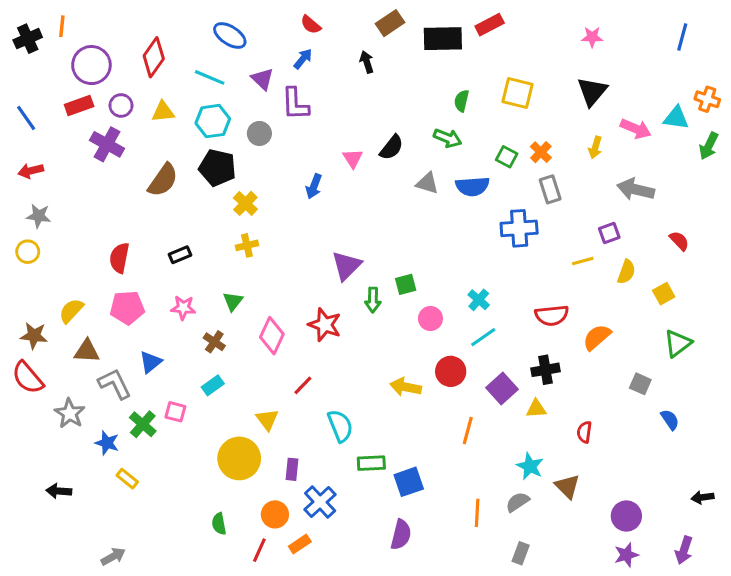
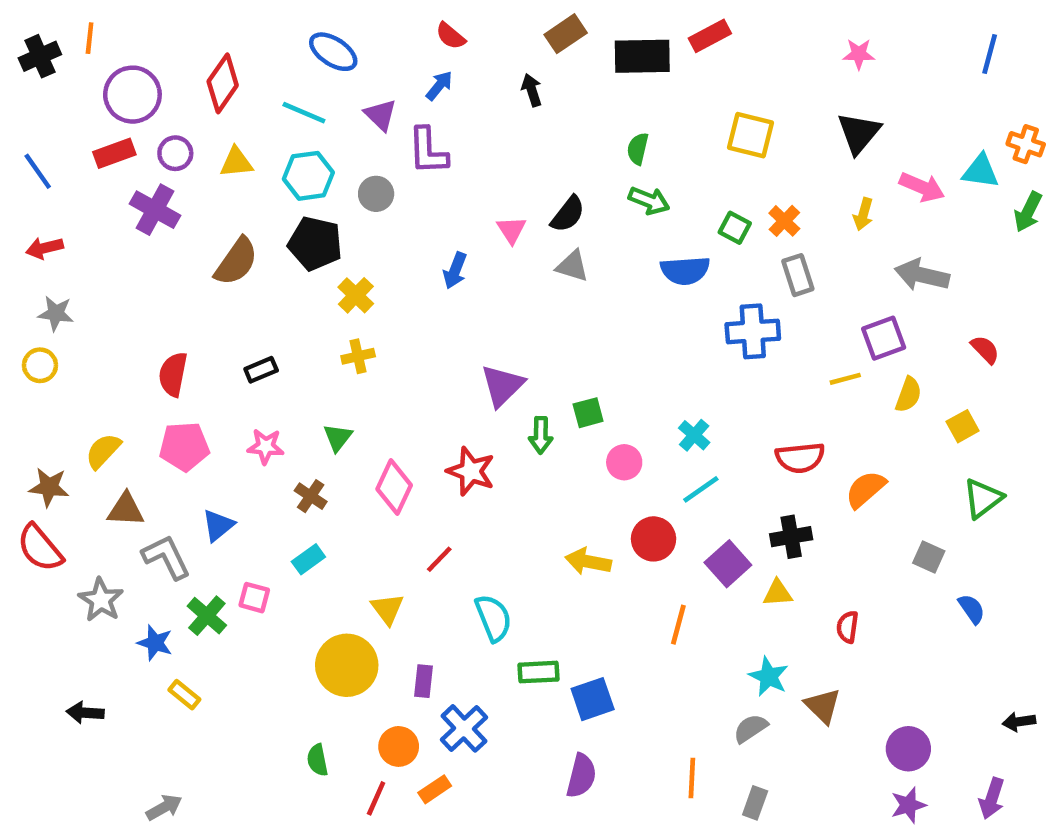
green semicircle: (462, 101) -> (638, 149), moved
gray triangle: (427, 183) -> (572, 266), moved
purple square: (609, 233) -> (884, 338), size x1.4
orange line: (477, 513) -> (692, 778), moved

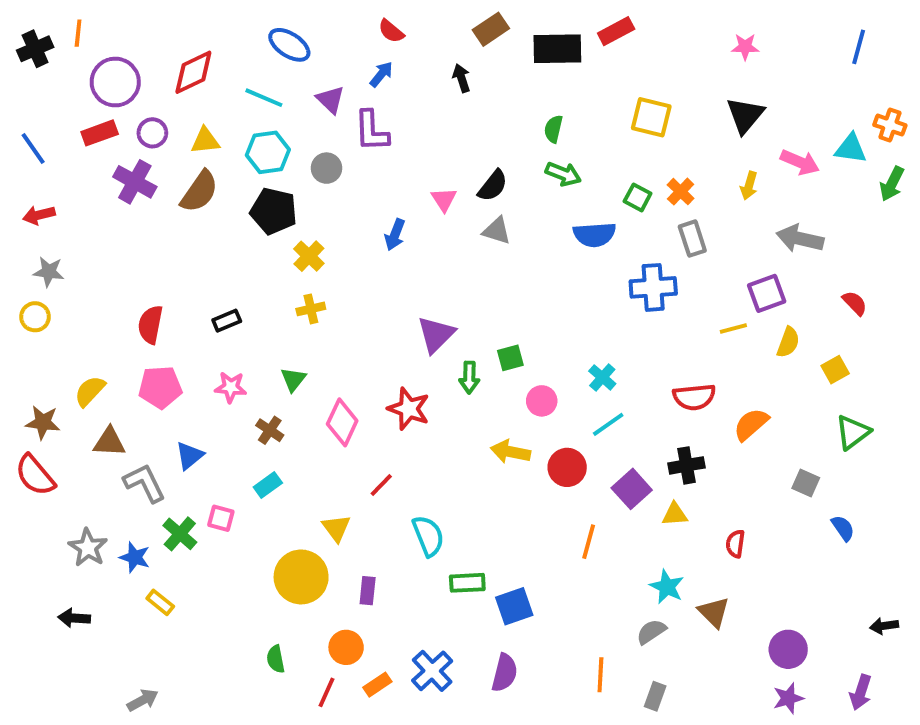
red diamond: (223, 83) -> (193, 72), turned 30
brown semicircle: (236, 261) -> (199, 192), moved
yellow arrow: (588, 562) -> (510, 452), moved
gray star: (101, 600) -> (88, 548), moved
blue cross: (464, 728) -> (432, 671), moved

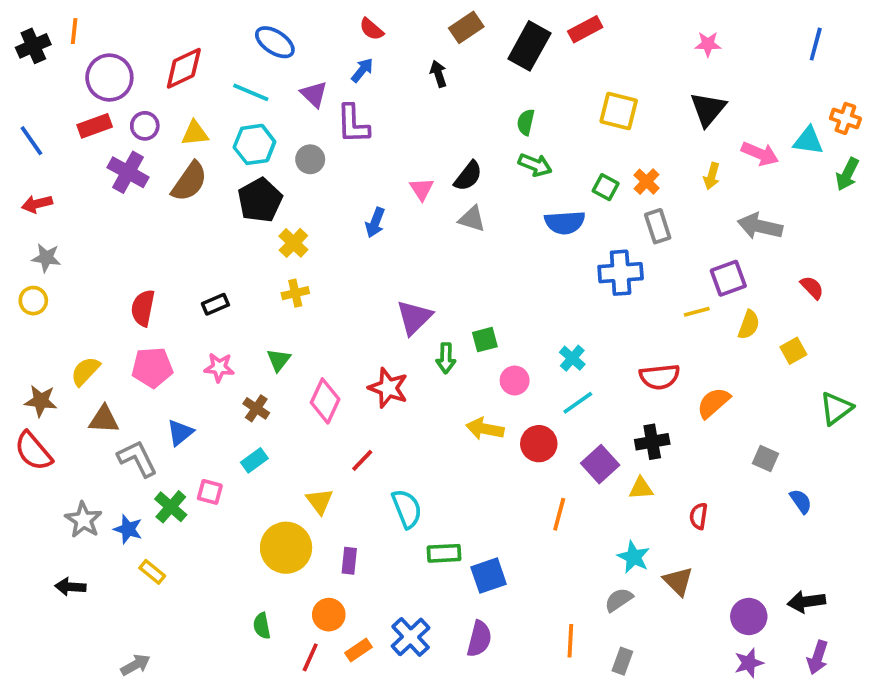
black rectangle: (557, 49) -> (529, 46), turned -60
black pentagon: (274, 211) -> (260, 200), turned 30
green triangle: (853, 432) -> (836, 408), moved
black arrow: (884, 626) -> (806, 602), moved, size x1.4

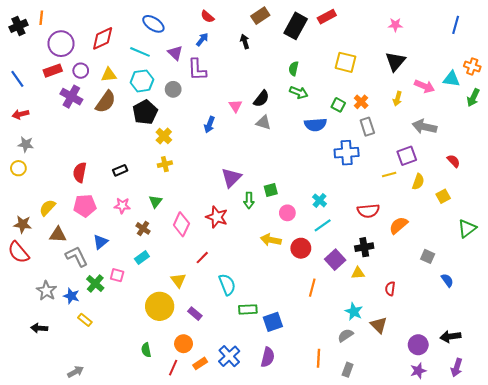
purple rectangle: (349, 561) -> (195, 314), turned -56

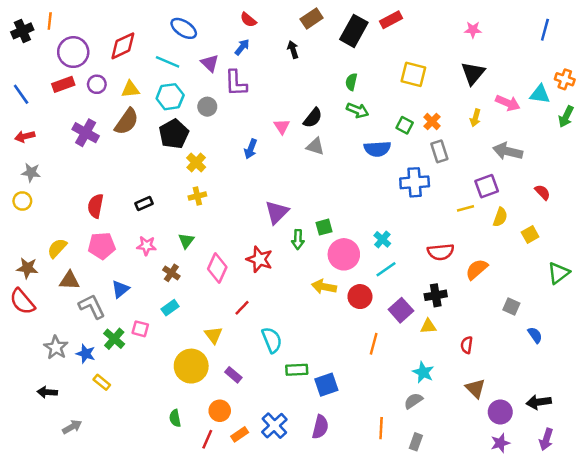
purple cross: (71, 97) -> (86, 133), moved
pink circle: (287, 213) -> (344, 254), size x1.6
brown triangle: (379, 325) -> (475, 388), moved
gray arrow: (76, 372) -> (72, 427), moved

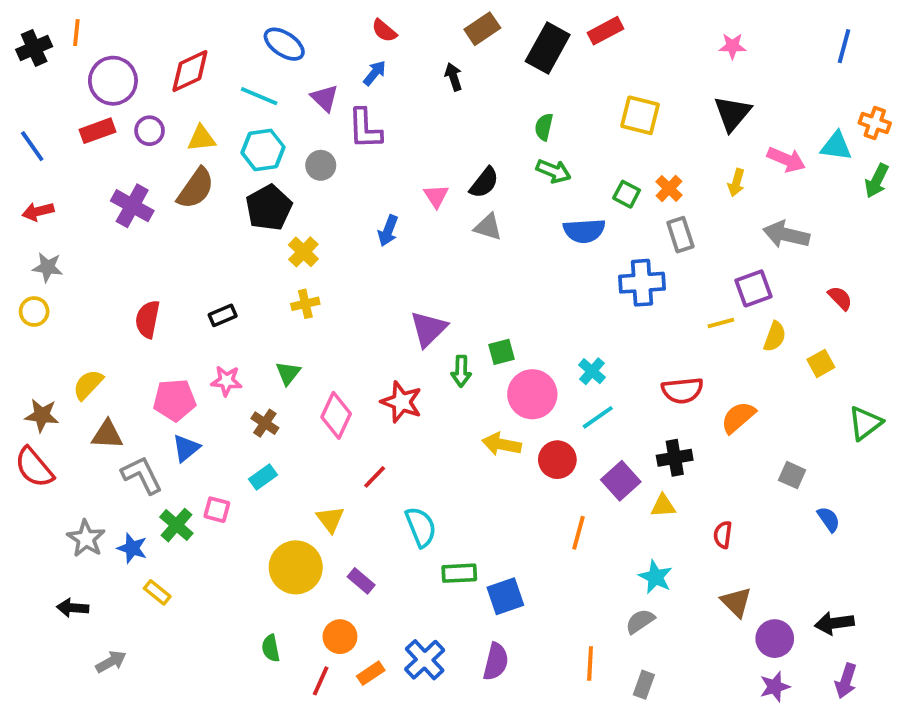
pink pentagon: (102, 246) -> (175, 400), moved

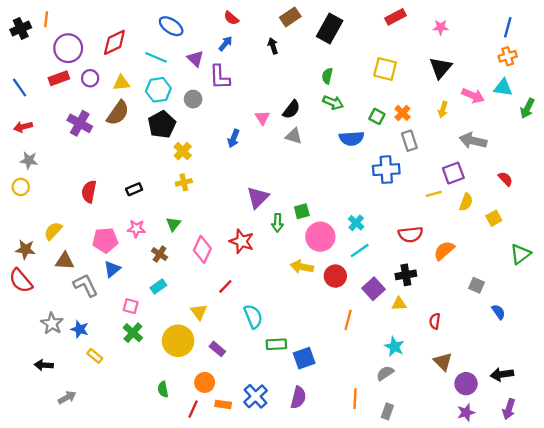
red rectangle: (605, 31) -> (395, 17), moved
orange cross: (875, 123) -> (508, 56), moved, turned -36
green cross: (176, 525) -> (133, 333), moved
orange rectangle: (371, 673) -> (223, 404), turned 42

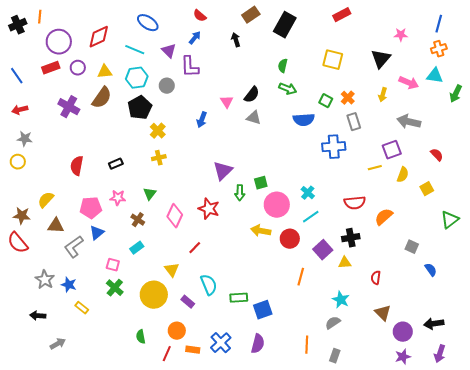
pink star: (441, 27) -> (401, 35), moved
gray L-shape: (85, 285) -> (74, 247), turned -100
cyan semicircle: (253, 317) -> (209, 285), moved

